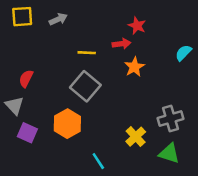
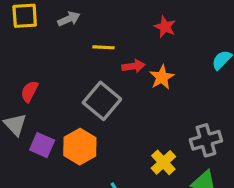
red arrow: (122, 44) -> (133, 66), moved
yellow line: (87, 53) -> (104, 47), moved
purple square: (27, 133) -> (42, 145), moved

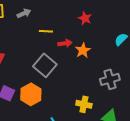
gray cross: (206, 140) -> (110, 79), moved
yellow cross: (163, 162) -> (84, 104), turned -35

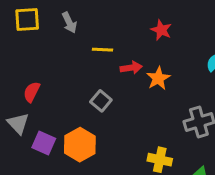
gray arrow: (24, 13) -> (69, 23), turned 88
gray square: (45, 65) -> (101, 101), size x0.6

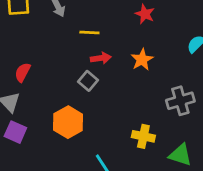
red arrow: (131, 68) -> (101, 58), moved
purple square: (44, 143) -> (15, 132), moved

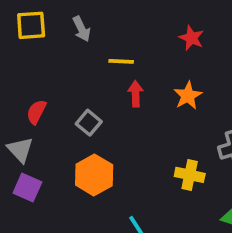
red arrow: (101, 58) -> (136, 94), turned -84
gray square: (88, 81) -> (89, 123), moved
yellow cross: (143, 136) -> (190, 175), moved

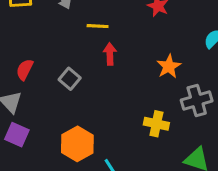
orange star: (188, 96) -> (169, 66), moved
orange hexagon: (94, 175) -> (77, 144), moved

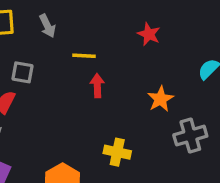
gray square: (70, 79) -> (22, 72), moved, turned -30
yellow cross: (156, 124) -> (117, 152), moved

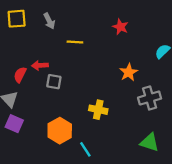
gray square: (22, 72) -> (54, 82), moved
red arrow: (97, 86) -> (40, 65), moved, turned -91

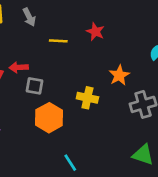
red star: (120, 27) -> (95, 32), moved
yellow cross: (98, 110) -> (87, 98), moved
orange hexagon: (60, 131) -> (49, 118), moved

